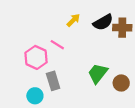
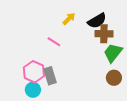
brown cross: (122, 28) -> (104, 34), moved
pink hexagon: (36, 57) -> (34, 72), moved
green trapezoid: (98, 73) -> (113, 53), moved

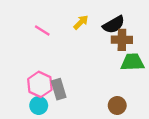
pink line: (54, 42) -> (42, 30), moved
green trapezoid: (113, 53) -> (132, 62), turned 50
brown circle: (114, 78) -> (117, 105), moved

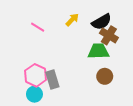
brown cross: (122, 40) -> (109, 35), turned 30
green trapezoid: (132, 62) -> (98, 51), moved
brown circle: (117, 105) -> (105, 76), moved

